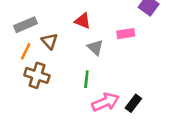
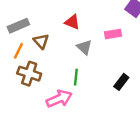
pink arrow: (105, 102) -> (59, 99), moved
black rectangle: (133, 103) -> (121, 82), moved

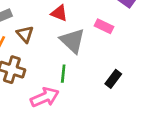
pink rectangle: (113, 34) -> (104, 26), turned 35
gray triangle: (84, 47) -> (72, 41), size x1.5

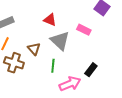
brown triangle: (25, 34) -> (34, 49), moved
pink arrow: (45, 97) -> (70, 84), moved

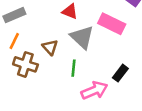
pink rectangle: (84, 30) -> (112, 24), size x1.5

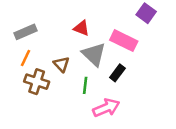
black rectangle: (120, 73) -> (117, 73), moved

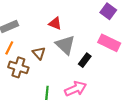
pink rectangle: (124, 41) -> (109, 43), moved
green line: (85, 85) -> (47, 93), moved

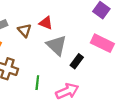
brown triangle: (39, 53) -> (25, 30), moved
green line: (47, 93) -> (37, 83), moved

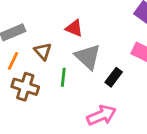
brown triangle: (25, 30) -> (43, 51), moved
green line: (37, 83) -> (63, 77), moved

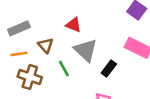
orange line: (13, 61) -> (19, 54), turned 56
green line: (63, 77) -> (64, 68), turned -35

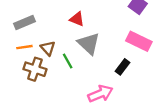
brown triangle: (46, 45) -> (48, 48), moved
black rectangle: (109, 68) -> (122, 67), moved

